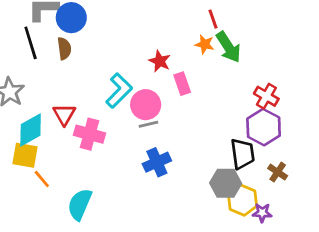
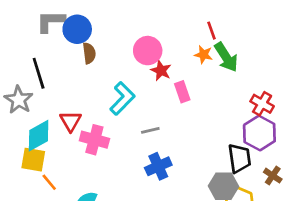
black line: (31, 43) -> (39, 73), moved
brown semicircle: (64, 49) -> (89, 53), moved
pink circle: (146, 105) -> (148, 51), moved

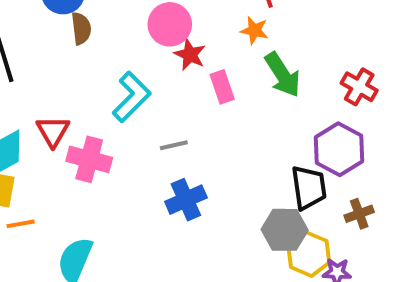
green arrow: (226, 57) -> (283, 75), moved
red cross: (262, 104) -> (359, 87), moved
brown cross: (273, 176) -> (359, 214), turned 36
orange line: (49, 182) -> (21, 224), turned -60

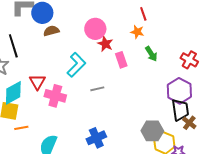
brown semicircle: (81, 28) -> (51, 31), turned -98
green arrow: (283, 75) -> (151, 54), size x0.7
black trapezoid: (309, 188) -> (180, 110), moved
blue cross: (186, 200) -> (96, 138), moved
brown cross: (359, 214) -> (189, 123), turned -32

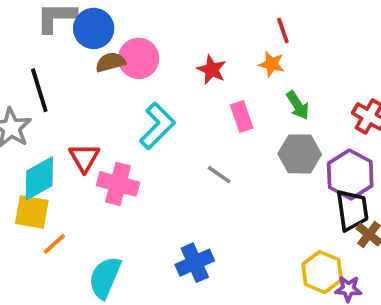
pink circle: (95, 29) -> (139, 58), moved
red star: (105, 44) -> (212, 70), moved
gray line: (97, 89) -> (219, 175), moved, turned 48
orange line: (21, 128) -> (54, 244), turned -32
gray hexagon: (152, 131) -> (300, 154), moved

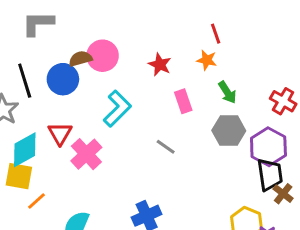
blue circle: (94, 28) -> (63, 79), moved
pink cross: (118, 184) -> (86, 154), turned 32

